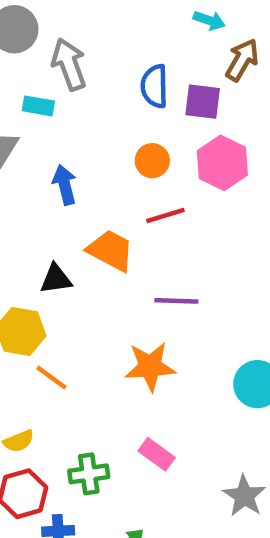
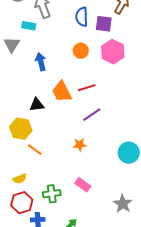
red line: (165, 215) -> (87, 88), moved
orange trapezoid: (111, 250) -> (62, 92), turned -145
purple line: (176, 301) -> (92, 115), turned -36
orange star: (150, 367) -> (80, 145), size x0.6

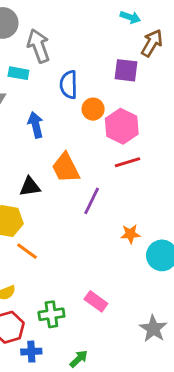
blue semicircle: (82, 17) -> (69, 85), moved
pink hexagon: (113, 52) -> (122, 126), moved
red line: (87, 88) -> (127, 162), moved
purple line: (92, 115) -> (92, 201), moved, turned -30
orange star: (80, 145) -> (130, 234), moved

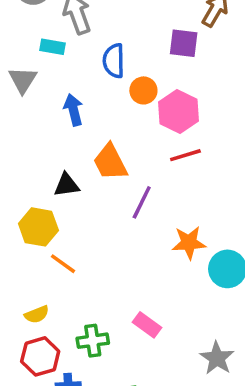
orange star: (130, 234) -> (189, 243), size x1.4

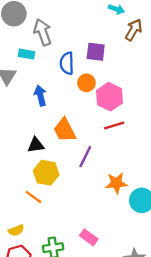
purple square: (184, 43) -> (96, 52), moved
yellow hexagon: (38, 227) -> (46, 173), moved

